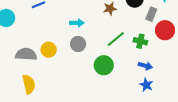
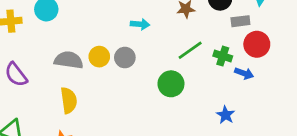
gray rectangle: (151, 14) -> (240, 21), turned 56
gray circle: (78, 44) -> (125, 58), moved
blue arrow: (145, 66) -> (244, 73), moved

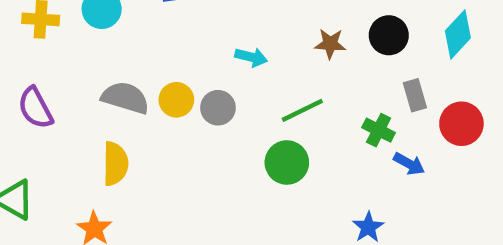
gray rectangle: (240, 21) -> (415, 95), moved, turned 72
red circle: (257, 44) -> (461, 124), moved
green line: (190, 50) -> (302, 110), moved

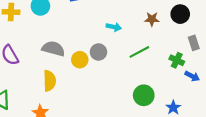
yellow circle: (176, 100) -> (80, 60), moved
green circle: (287, 162) -> (144, 95), moved

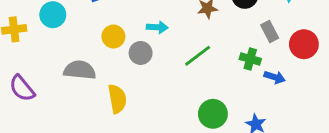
gray circle: (98, 52) -> (141, 53), moved
yellow circle: (80, 60) -> (113, 37), moved
yellow semicircle: (50, 81) -> (117, 99), moved

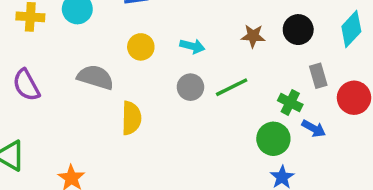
gray circle: (141, 53) -> (190, 87), moved
green circle: (213, 114) -> (273, 139), moved

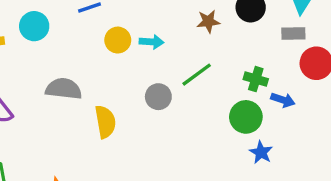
yellow circle: (141, 47) -> (118, 40), moved
gray rectangle: (318, 76) -> (293, 34), moved, turned -65
gray circle: (190, 87) -> (158, 97), moved

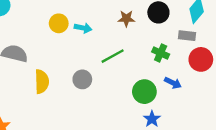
green cross: (256, 79) -> (161, 53), moved
gray circle: (158, 97) -> (82, 79), moved

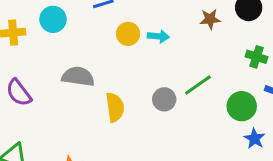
green line: (113, 56) -> (198, 85), moved

